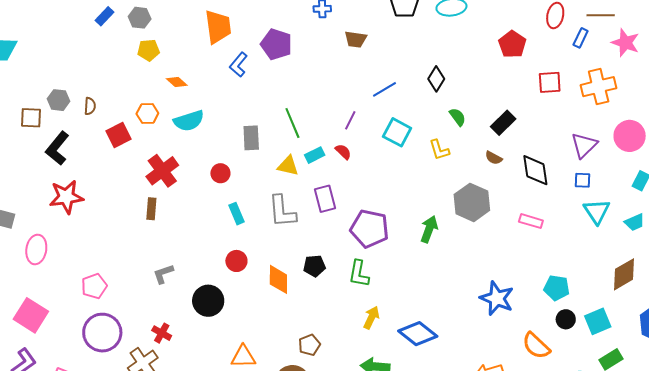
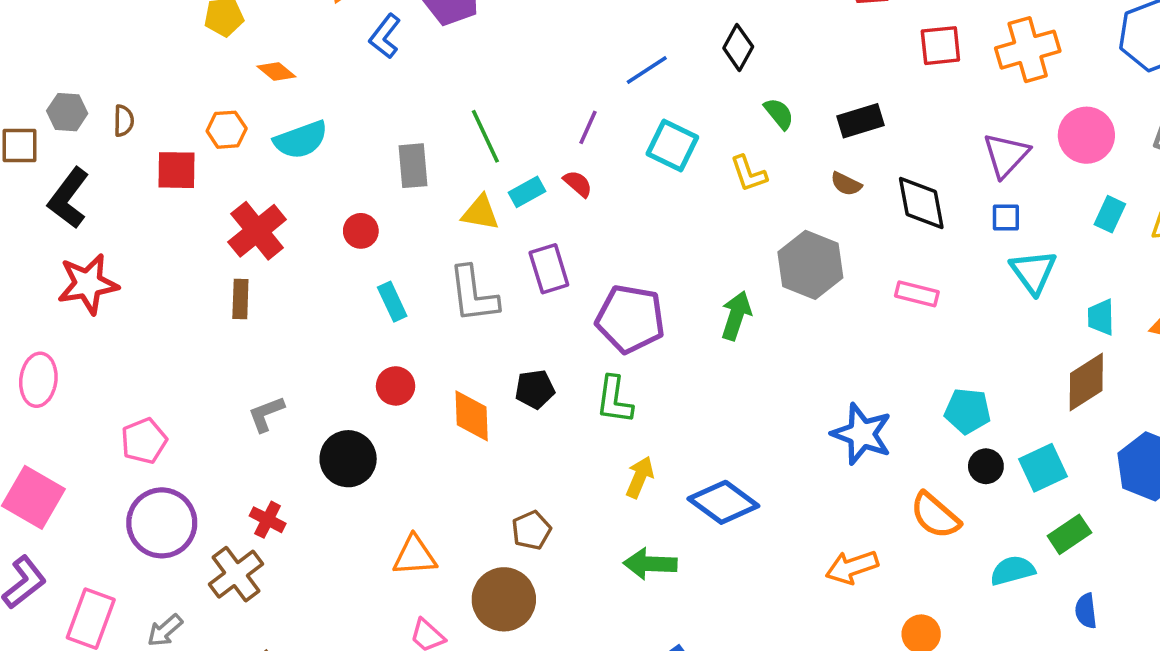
black rectangle: (503, 123) -> (861, 121), turned 30
red square: (119, 135) -> (177, 170), turned 30
cyan trapezoid: (635, 222) -> (1101, 317), moved, turned 115

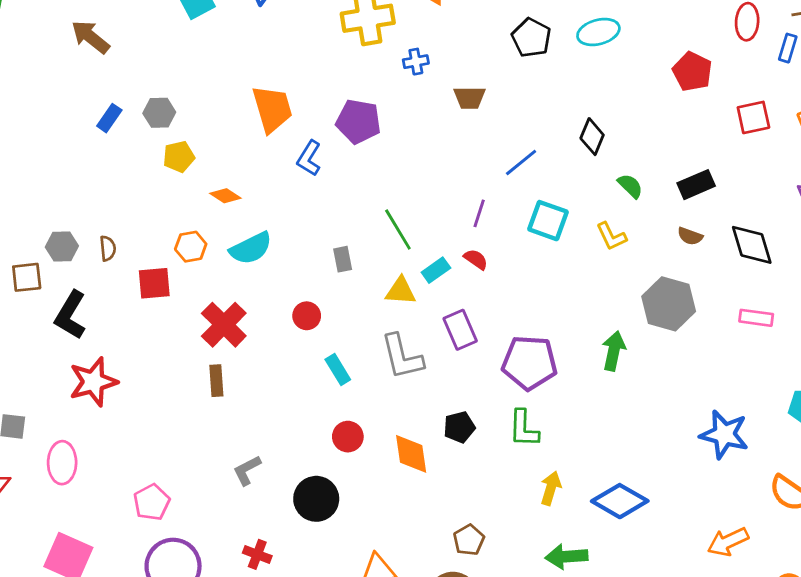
gray rectangle: (413, 166) -> (343, 259), size x0.7

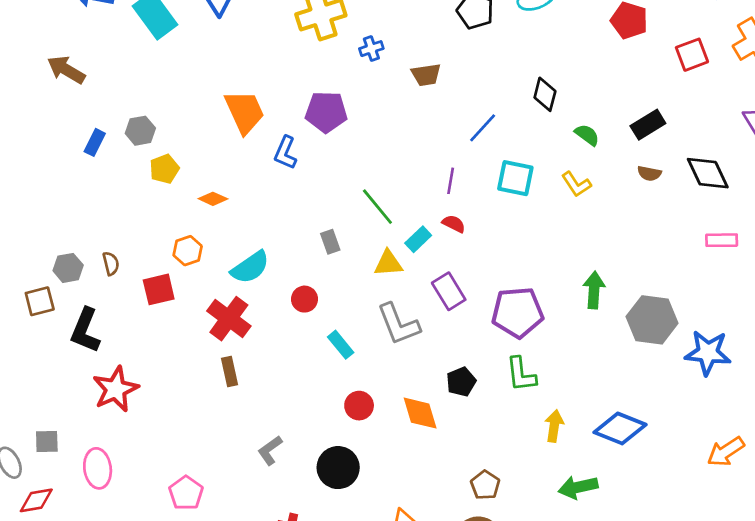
cyan semicircle: (251, 248) -> (250, 267), moved
gray hexagon: (669, 304) -> (652, 320), moved

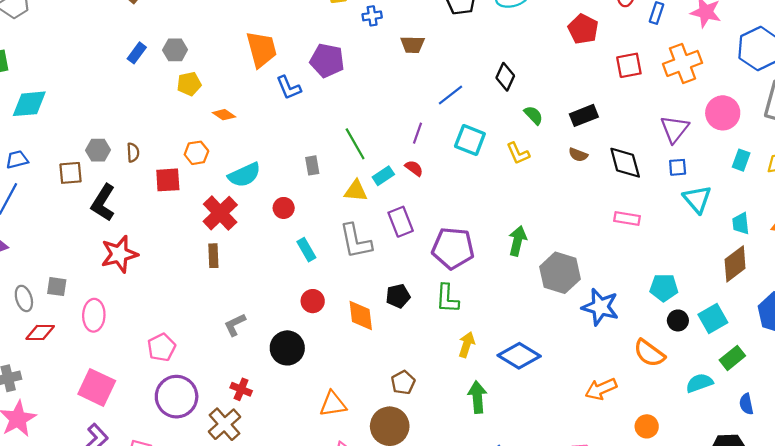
blue L-shape: (285, 153) -> (289, 88), turned -56
green arrow: (578, 487) -> (477, 397), turned 88

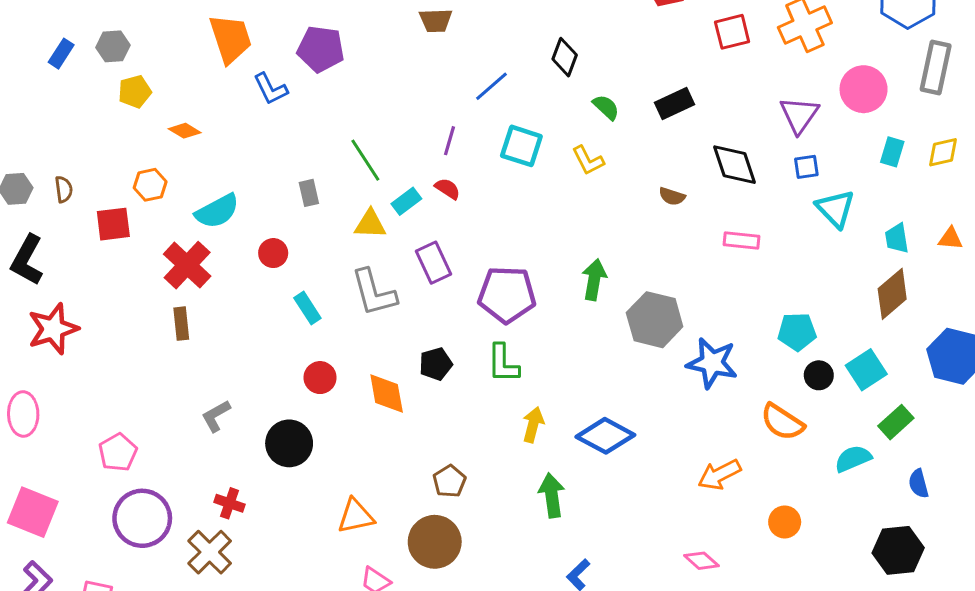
brown semicircle: (578, 155) -> (672, 196), moved

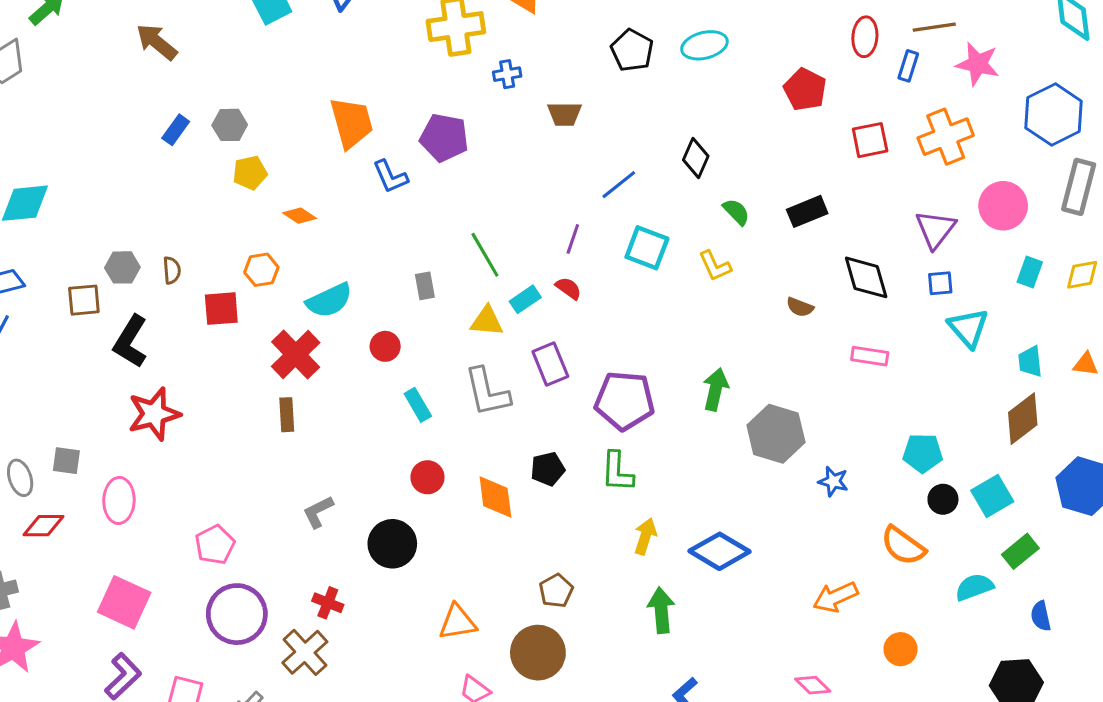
blue star: (712, 363) -> (833, 481), size x0.6

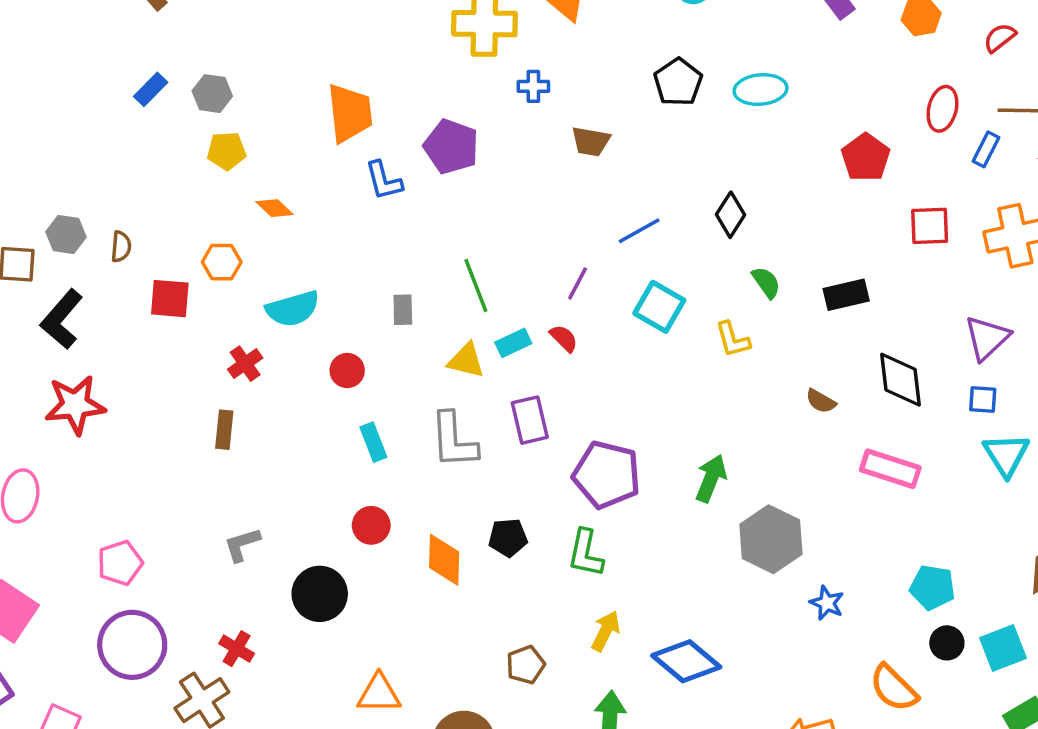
red cross: (296, 355) -> (245, 364), size x0.6
pink rectangle: (870, 356) -> (890, 469), size x1.4
brown pentagon: (556, 591) -> (526, 665), moved

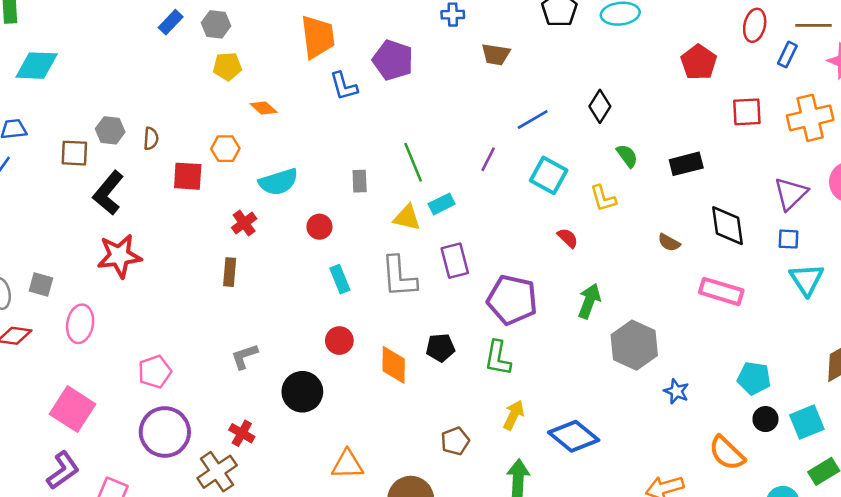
red semicircle: (564, 338) -> (568, 238), moved

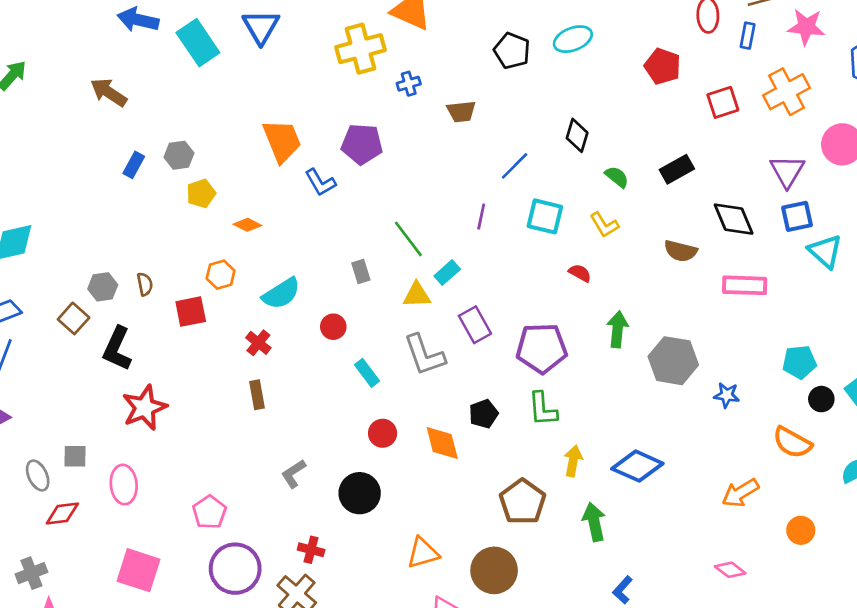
brown square: (74, 153) -> (74, 318), turned -36
blue square: (788, 239) -> (797, 216), size x1.4
brown semicircle: (669, 243) -> (681, 251), size x1.4
brown pentagon: (455, 441) -> (523, 502), size x1.6

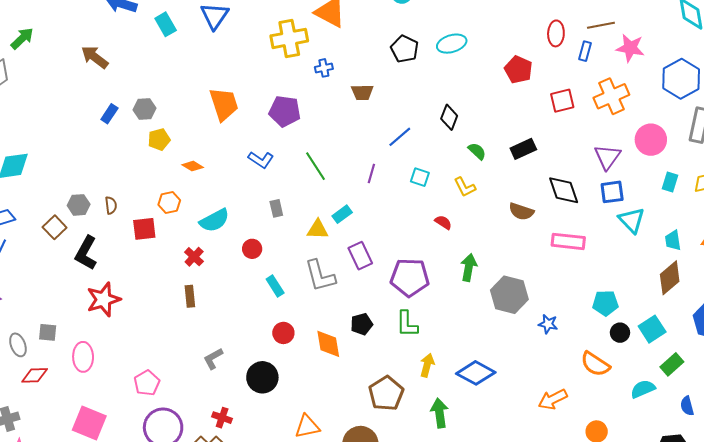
cyan rectangle: (198, 43) -> (166, 24), size x0.7
blue L-shape: (320, 182) -> (261, 160), moved, turned -30
cyan square: (545, 216) -> (420, 177), size x0.7
green line: (408, 239) -> (316, 166), moved

